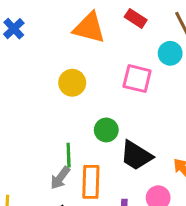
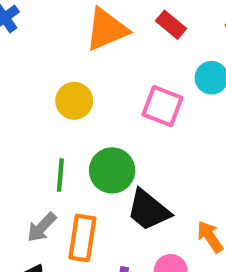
orange triangle: (89, 28) -> (107, 29), turned -45
green circle: (106, 130) -> (112, 170), size x1.4
green line: (69, 155) -> (60, 175), moved

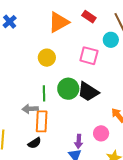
black trapezoid: (148, 210) -> (88, 92), moved
gray arrow: (42, 227) -> (30, 109), moved, turned 49
orange rectangle: (82, 238) -> (42, 121), moved

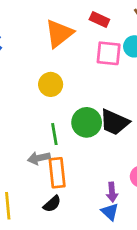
pink square: (89, 56) -> (109, 53), moved

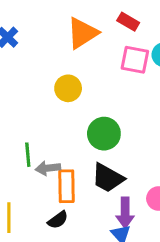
black trapezoid: (114, 122) -> (108, 178), moved
green line: (54, 134) -> (28, 155), moved
purple arrow: (112, 192) -> (125, 213), size x1.4

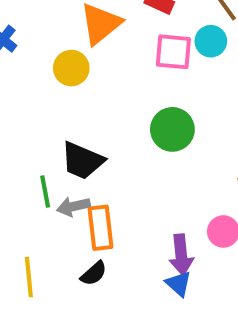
yellow circle: (68, 88) -> (71, 68), moved
green circle: (104, 134) -> (172, 129), moved
black trapezoid: (108, 178) -> (82, 161), moved

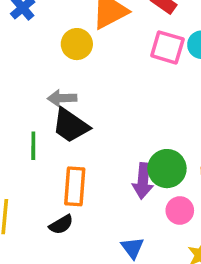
green circle: (172, 129) -> (167, 169), moved
gray arrow: (73, 206) -> (62, 98), moved
purple arrow: (181, 255) -> (143, 181), moved

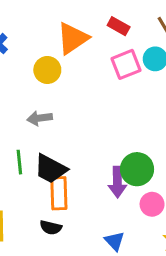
pink square: (167, 47) -> (126, 64), turned -32
black trapezoid: (71, 125) -> (50, 169), moved
black semicircle: (61, 225) -> (51, 228), turned 50

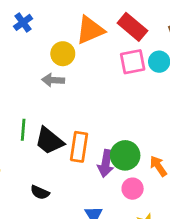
red rectangle: (119, 26) -> (132, 27), size x1.5
gray arrow: (40, 118) -> (53, 80), moved
orange rectangle: (59, 193) -> (79, 147), moved

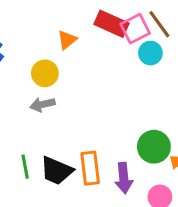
orange triangle: (90, 30) -> (67, 40), size x0.6
pink square: (133, 62) -> (135, 29), moved
green circle: (125, 155) -> (154, 147), moved

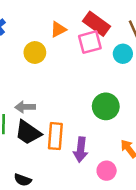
pink square: (135, 29) -> (90, 42), moved
gray arrow: (42, 104) -> (25, 107), moved
green circle: (154, 147) -> (106, 106), moved

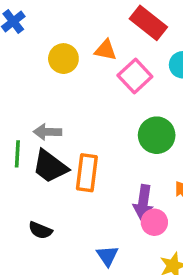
orange triangle: (58, 29) -> (106, 50), moved, turned 36
pink square: (90, 42) -> (135, 76), moved, turned -30
purple arrow: (81, 150) -> (143, 202), moved

